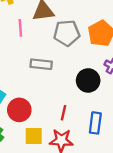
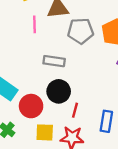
black circle: (88, 80) -> (59, 91), moved

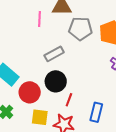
gray rectangle: (54, 61) -> (54, 54), turned -42

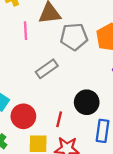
black circle: (56, 81) -> (87, 102), moved
red line: (69, 100) -> (59, 119), moved

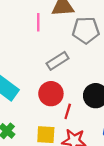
red circle: (23, 116) -> (51, 94), moved

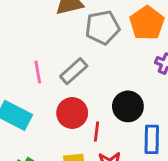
pink line: (38, 22) -> (38, 72), moved

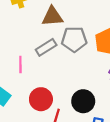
gray rectangle: (74, 71) -> (46, 47), moved

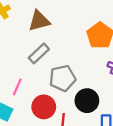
gray pentagon: (74, 39) -> (62, 78), moved
pink line: (20, 64) -> (17, 87), moved, turned 35

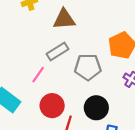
gray pentagon: (62, 78) -> (88, 67), moved
pink line: (17, 87) -> (38, 75), moved

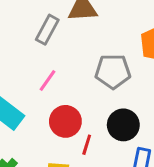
gray rectangle: (57, 51) -> (47, 30), moved, turned -30

